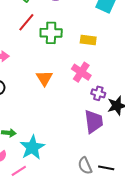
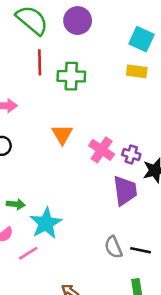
red line: (26, 22) -> (40, 62), turned -42
yellow rectangle: (88, 40) -> (137, 71), moved
pink cross: (81, 72) -> (102, 150), moved

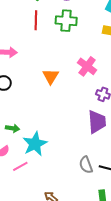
green cross: (71, 76) -> (66, 21), moved
pink cross: (102, 150) -> (87, 66), moved

